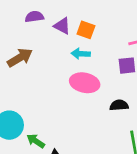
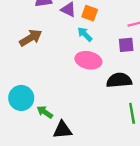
cyan arrow: (81, 54) -> (85, 34), turned 42
black semicircle: (119, 105) -> (119, 80), size x1.5

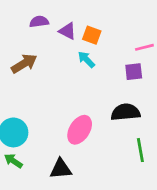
pink ellipse: (88, 60) -> (80, 130), moved, turned -70
green arrow: (45, 112) -> (13, 161), moved

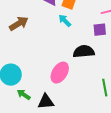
black semicircle: (126, 112) -> (84, 52), moved
green arrow: (13, 161) -> (24, 95), moved

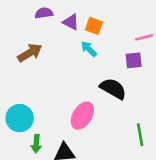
black semicircle: (84, 52) -> (113, 89), turned 35
green arrow: (24, 95) -> (36, 144), turned -120

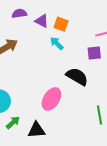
green arrow: (36, 144) -> (13, 123), turned -136

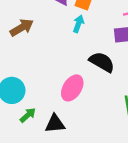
cyan arrow: (57, 43) -> (78, 24), turned 64

